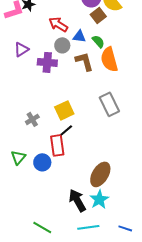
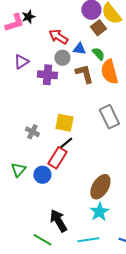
yellow square: (64, 110) -> (64, 123), turned 36
gray cross: (32, 119) -> (32, 132), turned -32
red rectangle: (57, 145) -> (57, 158), turned 40
black arrow: (77, 200) -> (58, 221), moved

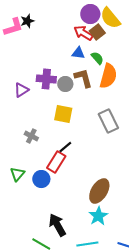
red arrow: (58, 37) -> (83, 33), moved
gray circle: (62, 58) -> (65, 84), moved
purple triangle: (21, 62) -> (21, 90), moved
orange semicircle: (109, 72) -> (108, 76), turned -150
yellow square: (64, 123) -> (63, 114), moved

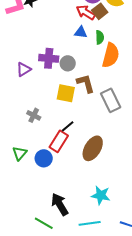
green semicircle: (97, 58) -> (100, 37), turned 40
brown L-shape: (83, 78) -> (86, 83), moved
brown ellipse: (99, 191) -> (93, 148), moved
cyan star: (98, 216) -> (101, 195), turned -30

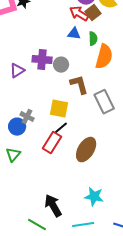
yellow square: (66, 93) -> (59, 109), moved
blue circle: (44, 158) -> (17, 127), moved

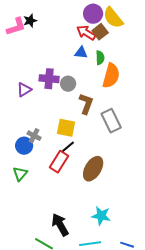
brown L-shape: (79, 85) -> (86, 104), turned 35

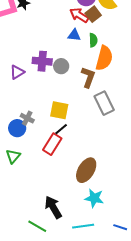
brown L-shape: (86, 104) -> (88, 77), moved
brown ellipse: (93, 169) -> (86, 170), moved

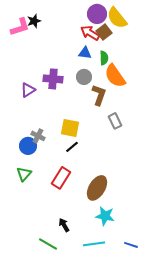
orange semicircle: (104, 58) -> (115, 76), turned 130
gray circle: (61, 66) -> (84, 77), moved
gray rectangle: (104, 103) -> (115, 121), size x0.7
red rectangle: (52, 144) -> (61, 178), moved
black arrow: (53, 207) -> (64, 225), size x0.6

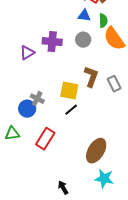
brown L-shape: (99, 95) -> (91, 77), moved
green triangle: (24, 174) -> (12, 134), moved, turned 42
red rectangle: (61, 178) -> (45, 139), moved

